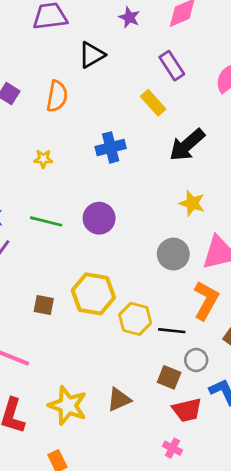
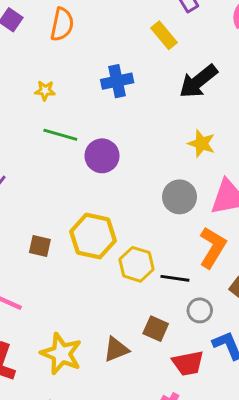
green line: (46, 221) -> (60, 135), moved
brown square: (169, 377) -> (156, 329), moved

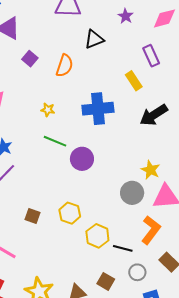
blue cross: (117, 81) -> (98, 109), size x1.4
yellow star: (201, 144) -> (150, 170), moved
yellow hexagon: (93, 236) -> (70, 213), size x0.7

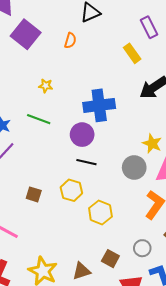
purple square: (30, 59) -> (26, 34), size x1.8
orange semicircle: (64, 66) -> (70, 41), moved, size x0.7
blue cross: (98, 109) -> (99, 105), moved
green line: (55, 141) -> (39, 119), moved
black line: (123, 248) -> (86, 162), moved

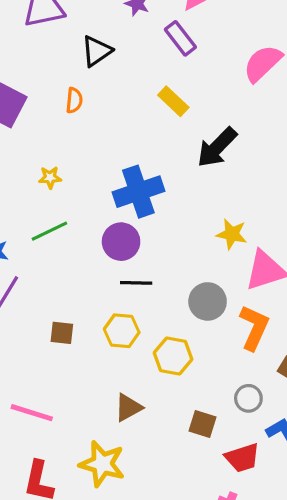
purple rectangle: (149, 27) -> (180, 38), moved
green line: (39, 119) -> (49, 231), turned -35
gray circle: (134, 167) -> (208, 301), moved
brown square: (34, 194) -> (62, 333), moved
brown triangle: (82, 271) -> (128, 408), moved

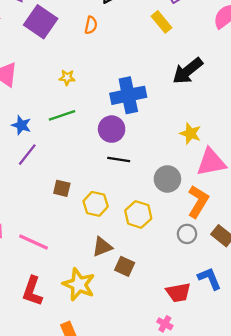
yellow rectangle: (173, 101) -> (161, 22), moved
yellow hexagon: (122, 331) -> (96, 204), moved
gray circle: (248, 398) -> (187, 234), moved
brown square: (203, 424) -> (125, 266), moved

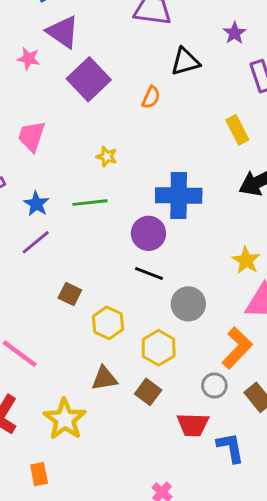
yellow rectangle: (161, 22) -> (237, 130), moved
gray circle: (167, 179) -> (188, 304), moved
brown square: (125, 266) -> (148, 392), moved
red trapezoid: (178, 292) -> (193, 425), moved

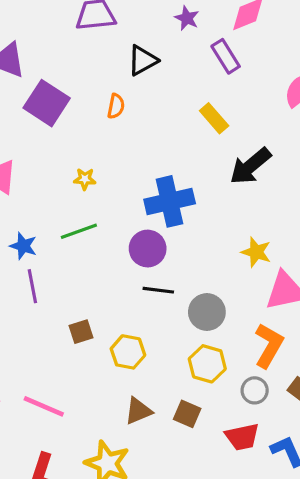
purple line: (36, 242) -> (32, 286), turned -48
brown square: (70, 294) -> (81, 332), turned -30
yellow hexagon: (159, 348) -> (207, 364), moved

